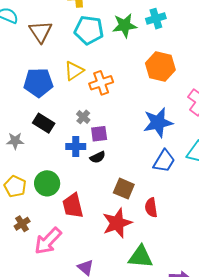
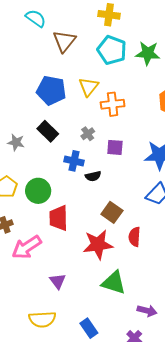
yellow triangle: (74, 71) -> (89, 87), turned -30
purple square: (99, 134) -> (115, 147), moved

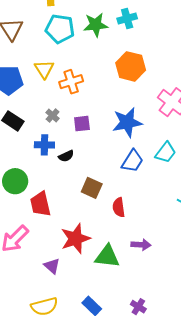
red star: (98, 245) -> (75, 239), moved
purple arrow: (147, 311) -> (141, 245), moved

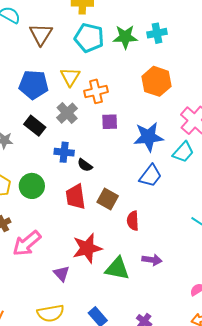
gray cross: (53, 116) -> (67, 113), moved, size x1.5
purple square: (82, 124) -> (110, 122), moved
cyan trapezoid: (166, 153) -> (183, 152), moved
black semicircle: (66, 156) -> (85, 165), turned 56
red trapezoid: (40, 204) -> (75, 197), moved

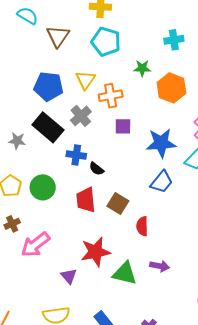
green star: (125, 37) -> (142, 68), moved, size x0.7
black rectangle: (35, 126) -> (48, 127), size x1.4

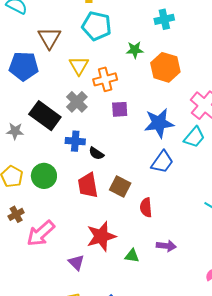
brown triangle: (58, 36) -> (49, 38), moved
blue pentagon: (48, 86) -> (24, 66), moved
green triangle: (125, 273) -> (132, 256), size x0.6

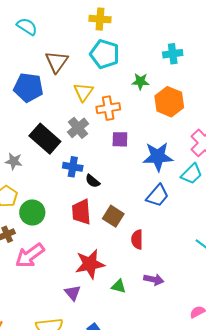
gray star: (15, 131) -> (14, 161), moved
green circle: (44, 176) -> (32, 212), moved
purple triangle: (76, 262) -> (73, 293), moved

